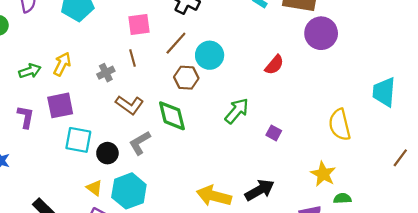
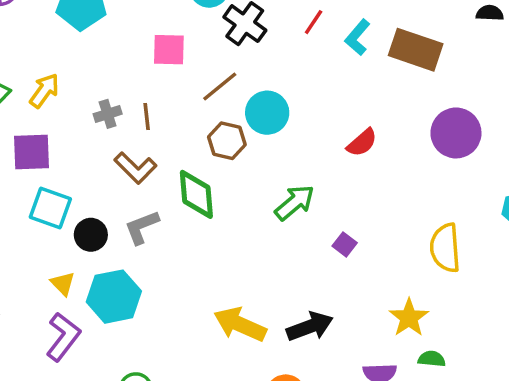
purple circle: (321, 33) -> (456, 133), moved
brown line: (132, 58) -> (147, 116), moved

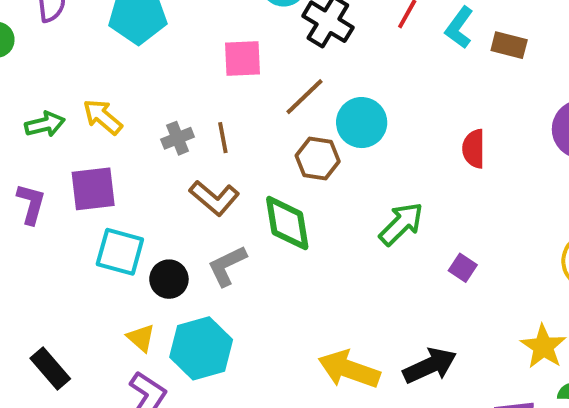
brown rectangle: (416, 50) -> (509, 45), moved, size x0.6
yellow arrow: (44, 91) -> (103, 117), turned -81
red semicircle: (362, 143) -> (474, 149), turned 136

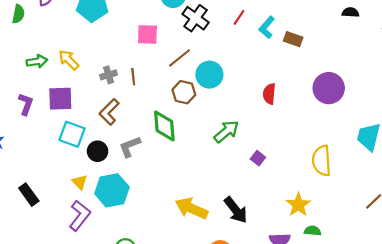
brown L-shape: (214, 198) -> (109, 112), moved, turned 90
black arrow: (430, 366) -> (236, 210), turned 72

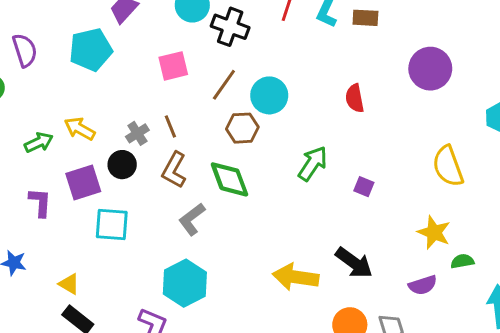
brown L-shape: (109, 112) -> (174, 170), moved
black circle: (98, 151) -> (122, 165), moved
yellow triangle: (80, 182) -> (69, 284), moved

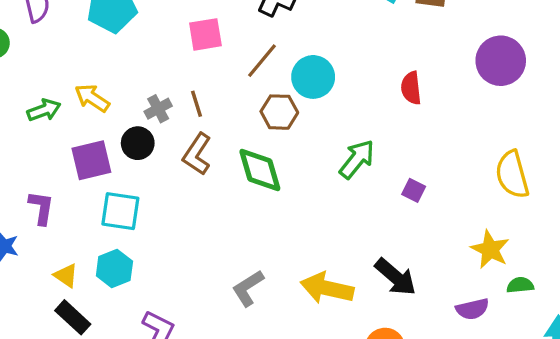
purple L-shape: (40, 202) -> (41, 208), moved
gray L-shape: (192, 219) -> (248, 288), moved
cyan hexagon: (185, 283) -> (114, 269), moved, size x0.7

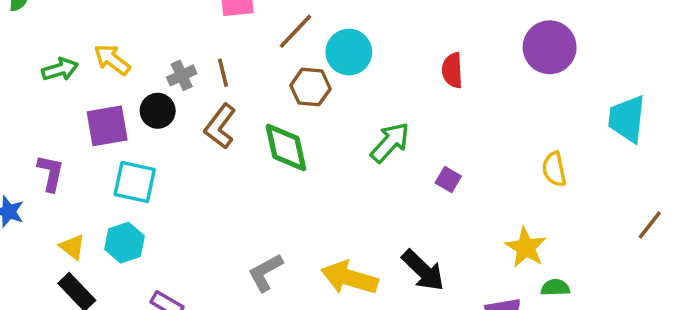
yellow semicircle: (512, 175) -> (554, 169), size x0.7

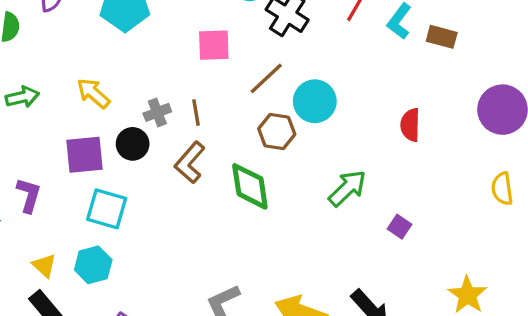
green arrow: (60, 69) -> (22, 97), moved
yellow semicircle: (554, 169) -> (502, 189), moved

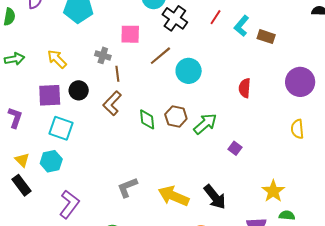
gray cross: (157, 112) -> (103, 55), moved, turned 35
brown hexagon: (277, 132) -> (176, 117), moved
green diamond: (250, 186) -> (147, 119), size x0.7

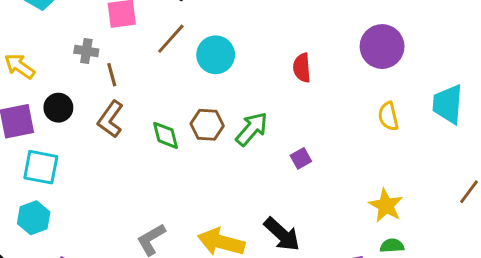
purple square: (235, 148) -> (301, 158), turned 32
yellow star: (273, 191) -> (386, 206), moved

